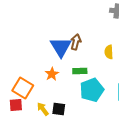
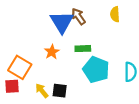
brown arrow: (76, 42) -> (78, 16), turned -49
yellow semicircle: (109, 52) -> (115, 14), moved
cyan pentagon: (92, 90) -> (96, 70), turned -30

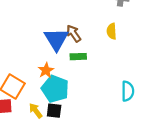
green rectangle: (83, 49) -> (78, 57), moved
cyan pentagon: (96, 70) -> (55, 89), moved

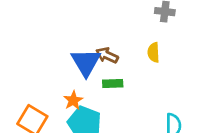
brown arrow: (74, 34) -> (107, 55), turned -30

